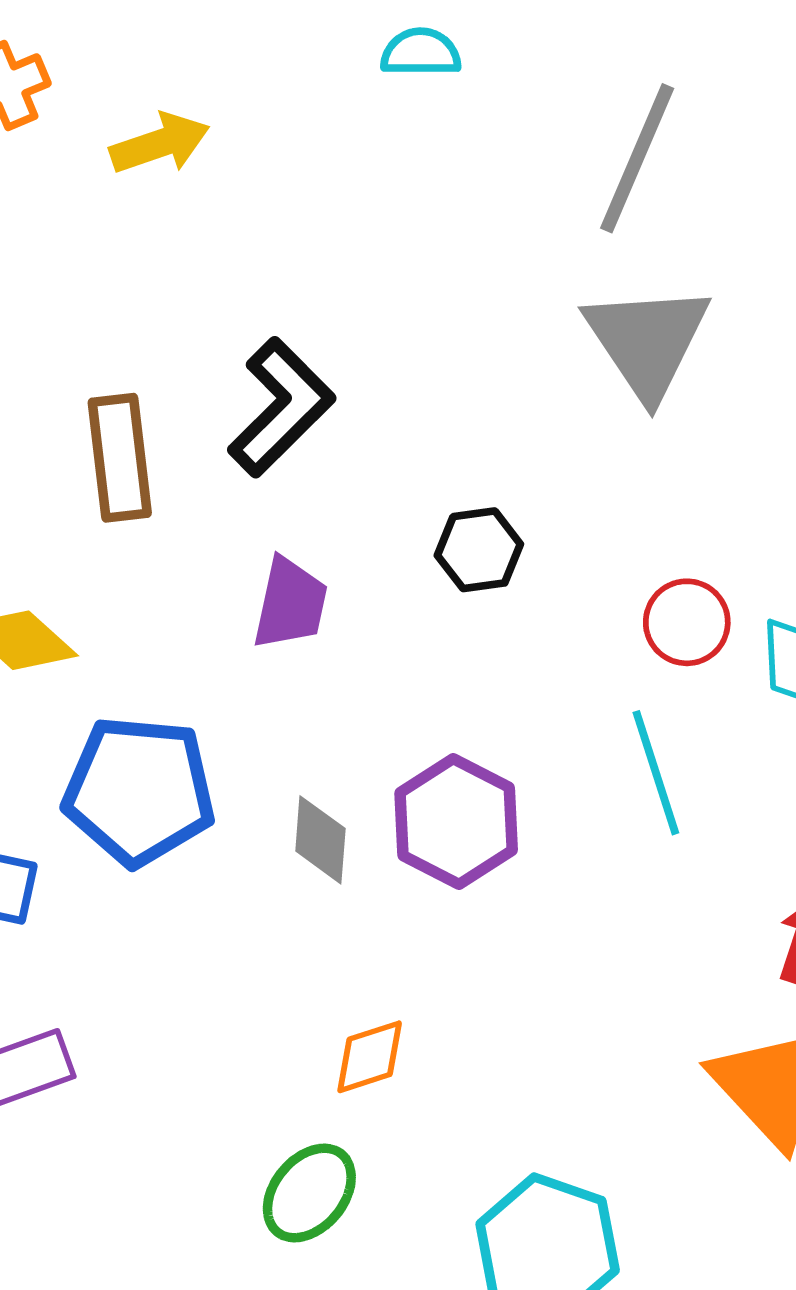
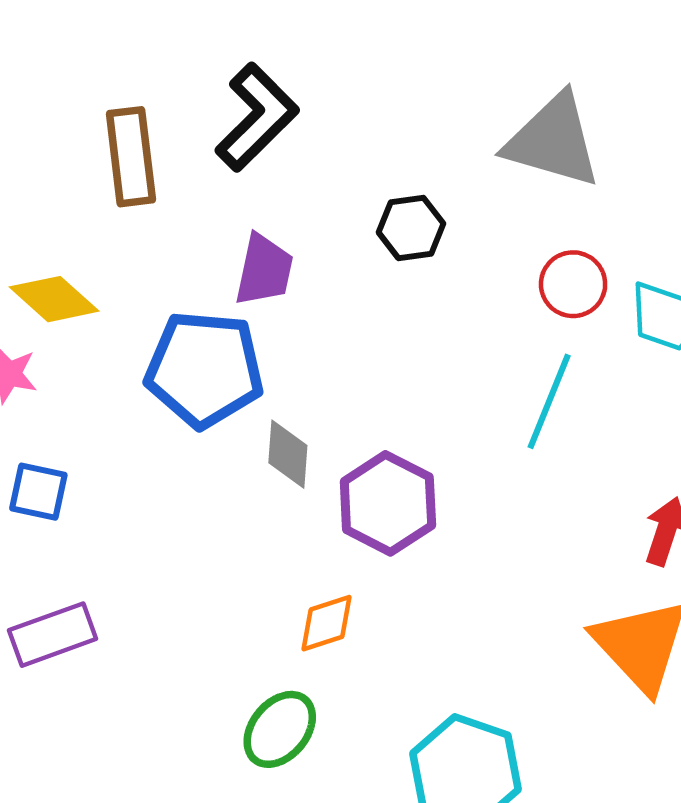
gray triangle: (647, 341) -> (553, 141), moved, turned -40
cyan line: (656, 773) -> (549, 401), turned 40
blue pentagon: (139, 791) -> (204, 369), moved
purple hexagon: (456, 821) -> (388, 503), moved

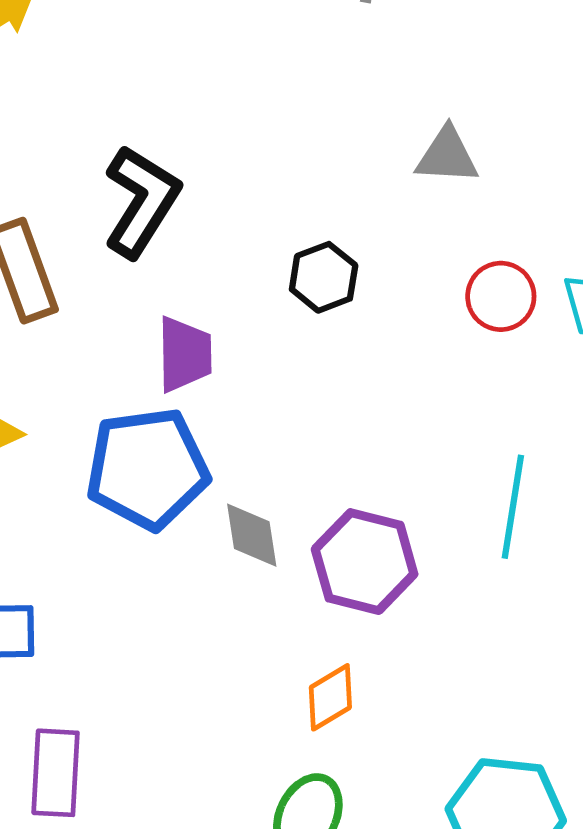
gray triangle: (553, 141) -> (447, 156), size x0.6
cyan line: (549, 401) -> (513, 507), moved
purple rectangle: (53, 635) -> (56, 773), turned -54

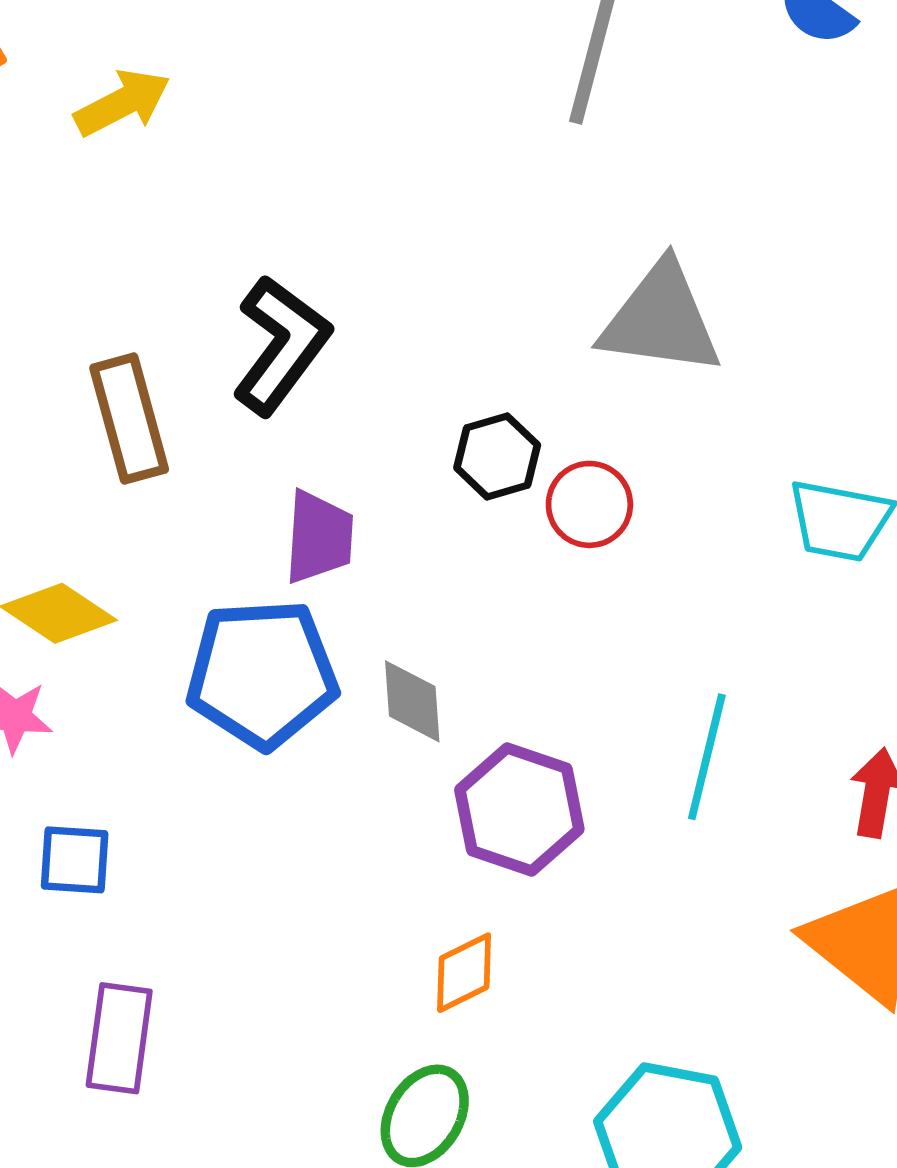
gray triangle: (447, 156) -> (661, 319), size x1.6
red circle: (501, 296) -> (589, 504), moved
gray diamond: (252, 535) -> (412, 701), moved

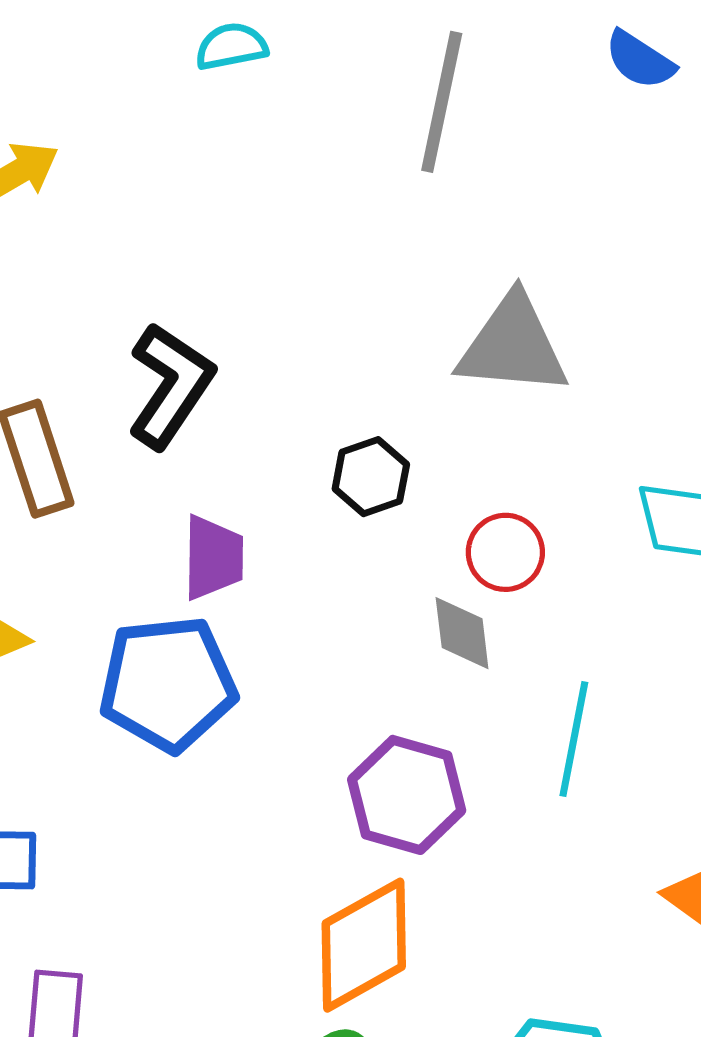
red circle: (589, 504) -> (505, 552), moved
gray diamond: (412, 701) -> (462, 633), moved
orange diamond: (464, 973) -> (364, 945), size x1.8

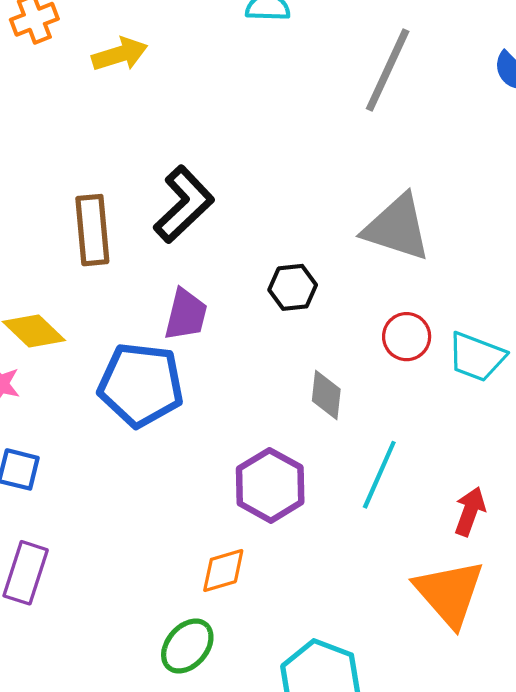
red circle: (505, 552) -> (407, 337), moved
orange diamond: (364, 945) -> (223, 570), size x0.6

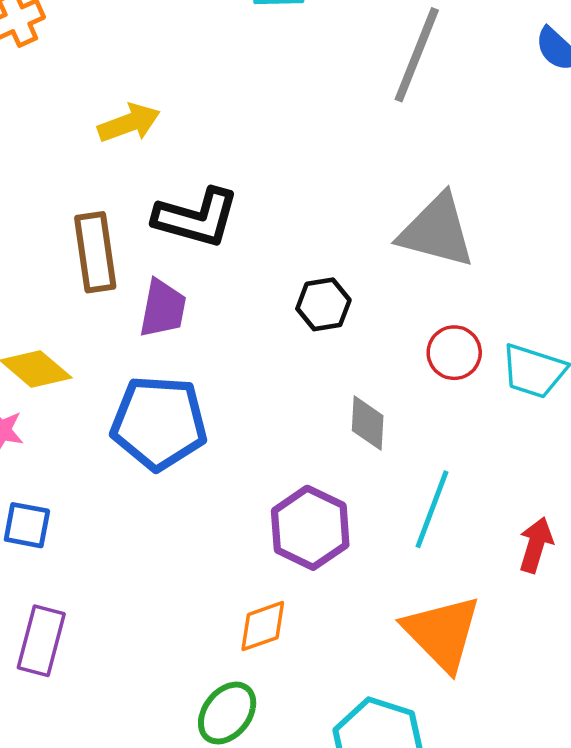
yellow arrow: (120, 54) -> (129, 123), moved
black L-shape: (184, 204) -> (196, 218), turned 62
purple trapezoid: (186, 315) -> (163, 308), moved
orange triangle: (449, 593) -> (442, 633), moved

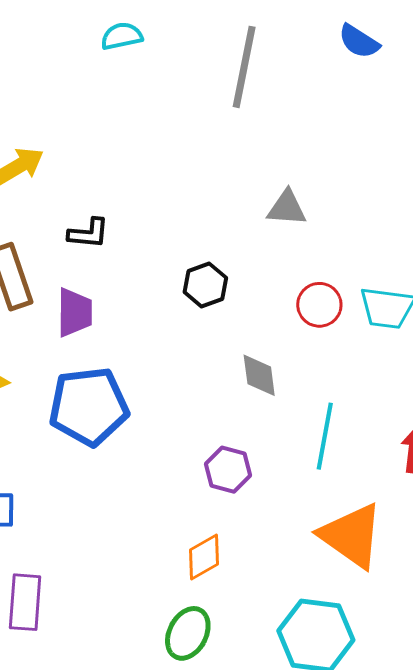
black L-shape: (196, 218) -> (88, 233), size x0.6
gray triangle: (437, 231) -> (287, 208), size x0.6
purple hexagon: (310, 528) -> (228, 470), size x0.7

